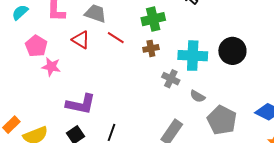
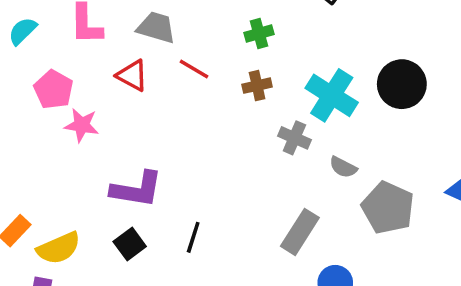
green cross: (153, 19) -> (259, 33), size x0.7
cyan cross: (193, 56) -> (332, 95), turned 32

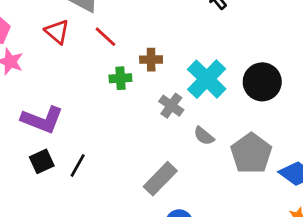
green cross: (259, 33) -> (120, 78), moved
gray pentagon: (388, 208) -> (251, 153), moved
black square: (130, 244) -> (42, 161), moved

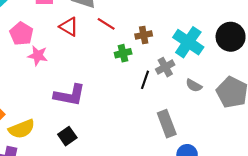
gray cross: (171, 106) -> (165, 67), turned 36
black square: (42, 161) -> (67, 136), moved
black line: (78, 165) -> (145, 80), moved
gray rectangle: (160, 179) -> (167, 124), turned -55

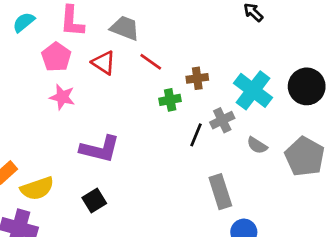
pink pentagon: (21, 34) -> (56, 57), moved

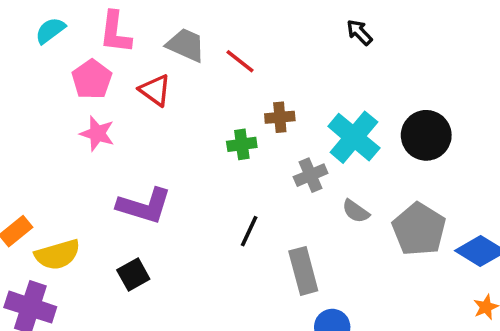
red line: (151, 62) -> (240, 61), moved
black line: (196, 135) -> (249, 231), moved

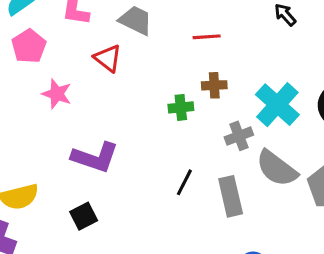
red line: (240, 61) -> (207, 37), moved, turned -44
pink pentagon: (92, 79) -> (29, 46), moved
gray semicircle: (356, 211) -> (277, 168), size x1.8
gray rectangle: (303, 271) -> (231, 196), moved

